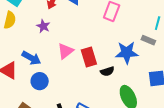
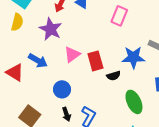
purple star: (43, 26) -> (51, 29), size x1.6
blue circle: (40, 81) -> (62, 89), moved

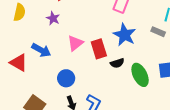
purple star: (51, 29) -> (53, 18), size x0.6
blue star: (133, 57) -> (125, 35), moved, turned 30
green ellipse: (134, 102) -> (140, 75), moved

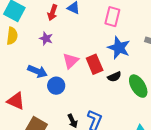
red triangle: (19, 63) -> (16, 101), moved
blue circle: (66, 78) -> (56, 86), moved

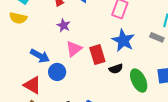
yellow semicircle: (12, 36) -> (18, 18), turned 90
purple star: (46, 38) -> (64, 25), moved
red triangle: (16, 101) -> (32, 85), moved

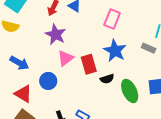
purple star: (64, 25) -> (56, 35), size x1.5
blue arrow: (40, 56) -> (19, 63), moved

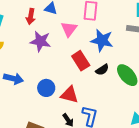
pink triangle: (65, 58) -> (69, 29), moved
red triangle: (23, 94) -> (69, 95), moved

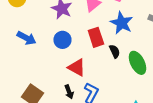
black semicircle: (102, 70) -> (115, 51), turned -96
blue circle: (46, 88) -> (62, 40), moved

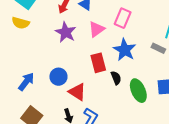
blue arrow: (26, 38) -> (26, 82), moved, turned -84
blue circle: (62, 40) -> (58, 77), moved

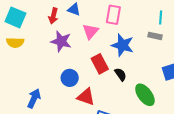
blue circle: (58, 77) -> (70, 78), moved
green ellipse: (138, 91) -> (145, 95), moved

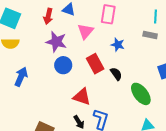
blue star: (123, 45) -> (118, 45), size x0.6
blue circle: (70, 78) -> (63, 65), moved
blue arrow: (34, 98) -> (21, 77), moved

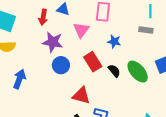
green ellipse: (141, 94) -> (138, 72), moved

